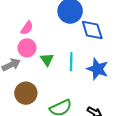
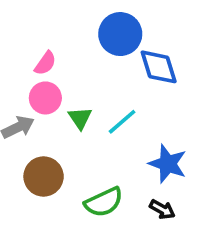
cyan line: (71, 62) -> (122, 122), turned 48
blue star: (97, 69) -> (168, 164), moved

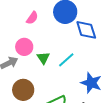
pink semicircle: (45, 63) -> (32, 18), moved

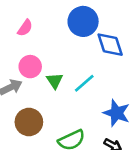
pink semicircle: (32, 18) -> (25, 28), moved

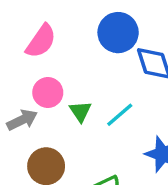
pink semicircle: (25, 28) -> (41, 41), size x1.5

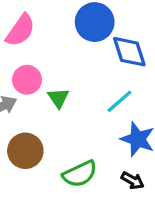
cyan line: (120, 115) -> (119, 101), moved

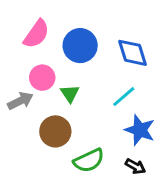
blue circle: (95, 22) -> (80, 46), moved
brown circle: (25, 151) -> (55, 131), moved

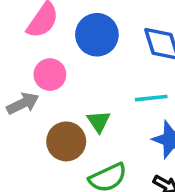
green triangle: (70, 94) -> (99, 122), moved
cyan line: (124, 97) -> (151, 98), turned 35

